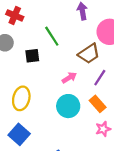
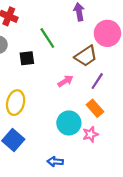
cyan circle: (68, 106) -> (69, 123), moved
pink star: (103, 129) -> (90, 134), moved

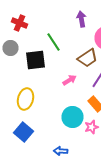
black square: (27, 58) -> (36, 60), size x1.5

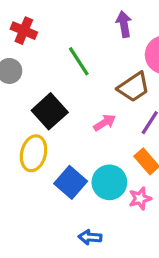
black square: (36, 60) -> (50, 111), moved, turned -35
blue square: (24, 132) -> (71, 182), moved

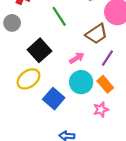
yellow ellipse: (34, 153) -> (28, 79), turned 40
cyan circle: (109, 182) -> (81, 82), moved

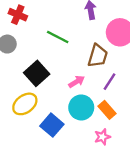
green line: (59, 16) -> (58, 37), turned -30
brown trapezoid: (96, 34) -> (98, 56), turned -40

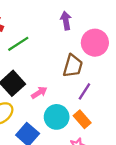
green line: (58, 37) -> (18, 44), moved, turned -60
pink arrow: (77, 82) -> (39, 93), moved

